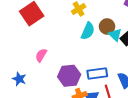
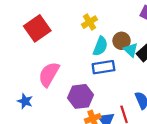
pink semicircle: (41, 55) -> (49, 74), size x1.6
blue rectangle: (97, 74) -> (103, 67), moved

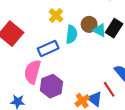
blue rectangle: (103, 67) -> (48, 48), moved
purple hexagon: (80, 96) -> (51, 86), moved

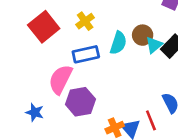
yellow cross: (56, 15) -> (85, 21), moved
cyan triangle: (100, 30) -> (154, 45), turned 40

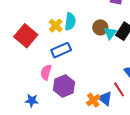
cyan semicircle: (118, 43) -> (70, 22), moved
pink semicircle: (60, 79) -> (46, 72), size x0.7

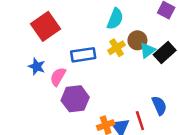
cyan semicircle: (70, 22) -> (115, 19), moved
yellow cross: (56, 26) -> (117, 48), moved
blue star: (32, 101) -> (37, 67), moved

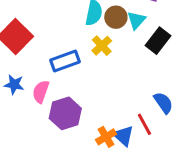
brown circle: (137, 40) -> (116, 17), moved
cyan triangle: (147, 50) -> (136, 20), moved

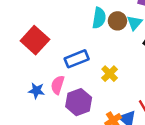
yellow cross: (102, 46) -> (110, 74), moved
blue star: (14, 85) -> (36, 91), moved

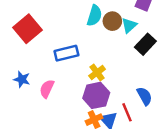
pink semicircle: (58, 85) -> (47, 89), moved
purple hexagon: (79, 102) -> (96, 95), moved

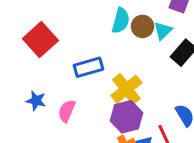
yellow cross: (97, 73) -> (126, 89), size x1.5

